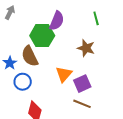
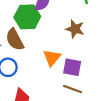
purple square: (82, 84) -> (72, 67), turned 36

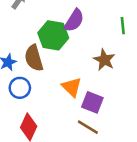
orange triangle: (52, 58) -> (72, 87), turned -36

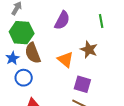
green hexagon: (53, 35) -> (22, 33), moved
orange triangle: (72, 87) -> (65, 60), moved

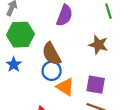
brown semicircle: (33, 53) -> (51, 54), moved
orange triangle: (65, 60) -> (65, 87), moved
blue circle: (24, 78) -> (52, 71), moved

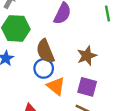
brown star: (98, 45) -> (87, 56), moved, turned 30

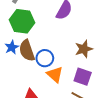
brown semicircle: (45, 51) -> (27, 51), moved

